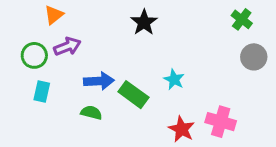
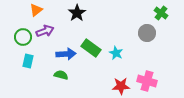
black star: (144, 22) -> (77, 13), moved
gray circle: (254, 57) -> (147, 33), moved
green rectangle: (133, 95) -> (91, 48), moved
red star: (182, 129) -> (121, 86), turned -30

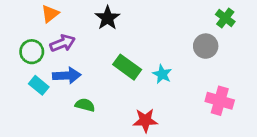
blue arrow: (66, 54) -> (67, 76), moved
cyan rectangle: (28, 61) -> (39, 85), turned -64
pink cross: (147, 81) -> (220, 101), moved
red star: (121, 86) -> (145, 120), moved

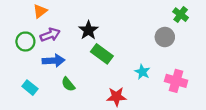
black star: (107, 18) -> (88, 30), moved
cyan star: (162, 74) -> (142, 72), moved
cyan rectangle: (39, 85) -> (30, 88), moved
green semicircle: (85, 105) -> (68, 84), turned -144

